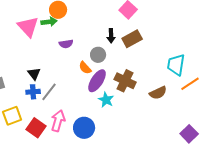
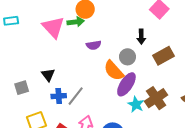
brown rectangle: (132, 39) -> (163, 56), moved
orange semicircle: (85, 68) -> (114, 71), size x1.5
black triangle: (34, 74) -> (48, 75), moved
brown cross: (125, 81) -> (156, 98), moved, turned 30

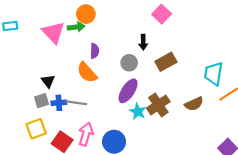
purple semicircle: (94, 45) -> (95, 51), turned -80
orange semicircle: (114, 71) -> (87, 72), moved
gray square: (22, 88) -> (42, 101), moved
gray line: (76, 96) -> (76, 103), turned 60

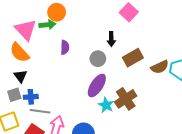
orange semicircle: (87, 72) -> (19, 52), moved
gray line: (76, 103) -> (40, 111), moved
brown semicircle: (194, 104) -> (160, 67), moved

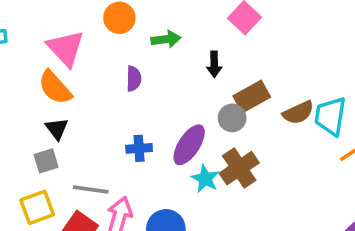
green arrow: (47, 25) -> (166, 39), moved
gray circle: (98, 59) -> (232, 118), moved
blue cross: (31, 97) -> (139, 148), moved

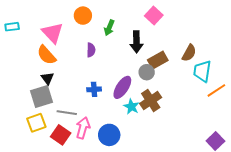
green arrow: (166, 39) -> (109, 28), turned 119
black arrow: (214, 64) -> (137, 42), size x1.5
brown semicircle: (298, 113) -> (189, 53), moved, turned -36
gray square: (46, 161) -> (41, 96), size x1.6

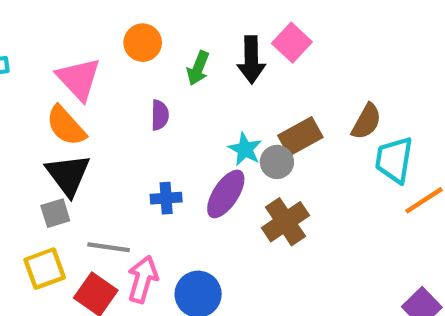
black arrow: (137, 42) -> (251, 60), moved
black triangle: (48, 78) -> (68, 175), size x1.6
gray square: (41, 96) -> (55, 213), size x0.6
cyan star: (131, 107) -> (245, 149), moved

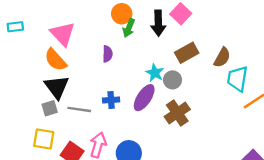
orange circle: (143, 43) -> (122, 14), moved
brown rectangle: (300, 136) -> (187, 53), moved
gray line: (109, 247) -> (79, 109), moved
yellow square: (45, 269) -> (44, 139), turned 30

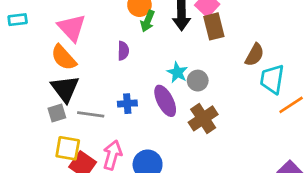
brown rectangle: (187, 53) -> (214, 26), moved, turned -75
purple ellipse: (144, 98) -> (165, 101), turned -60
yellow square: (44, 139) -> (68, 148), moved

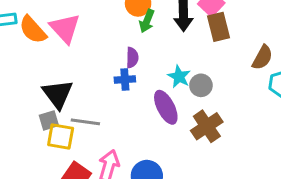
purple semicircle: (123, 51) -> (132, 58), moved
orange semicircle: (64, 58) -> (33, 30), moved
blue cross: (127, 104) -> (125, 79), moved
yellow square: (68, 148) -> (61, 137), moved

